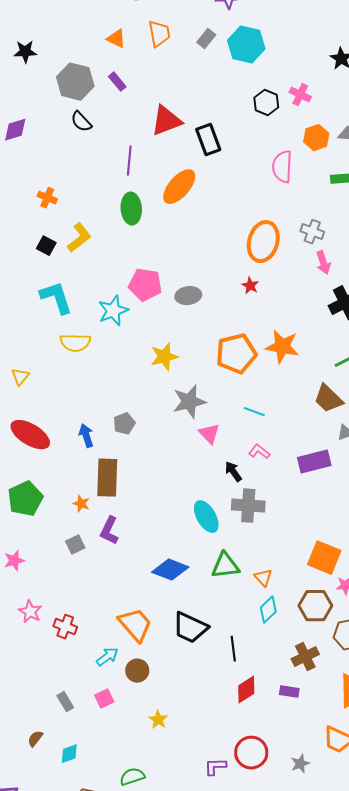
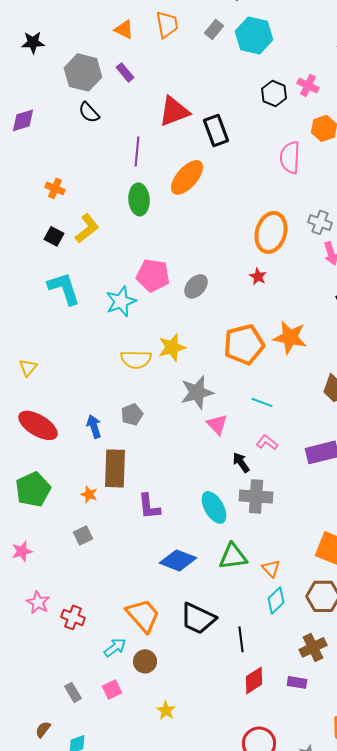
gray ellipse: (188, 296) -> (196, 286), turned -40
yellow semicircle: (75, 343) -> (136, 359), moved
purple L-shape: (109, 531) -> (149, 506), moved, turned -32

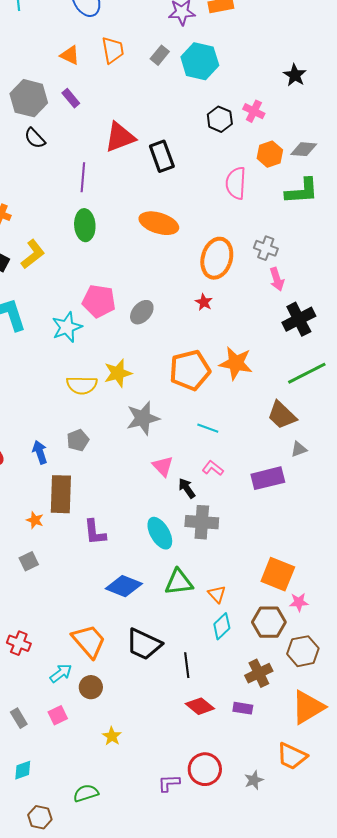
orange ellipse: (187, 177) -> (159, 223), moved, turned 66
pink triangle: (217, 424) -> (163, 466), moved
red diamond: (254, 680) -> (200, 706), turned 72

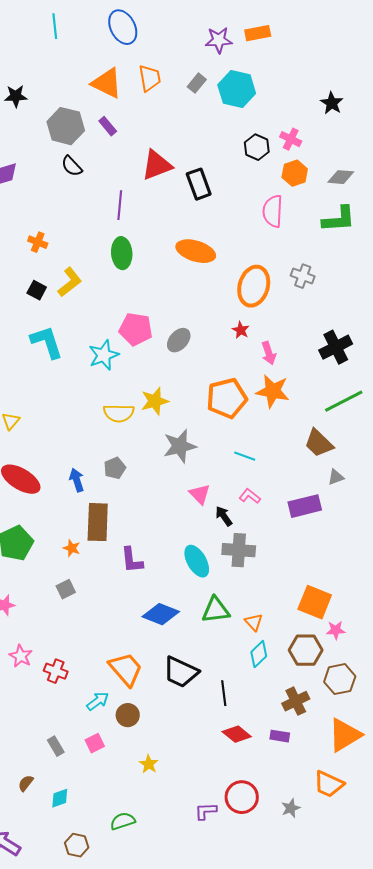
orange triangle: (70, 55) -> (107, 83), size x1.6
orange hexagon: (270, 154) -> (295, 173), moved
pink arrow: (277, 279) -> (269, 353), moved

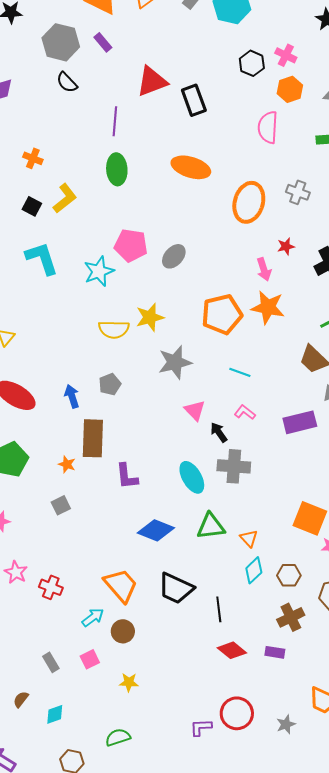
red star: (241, 330) -> (286, 246), moved, turned 30
brown hexagon: (306, 650) -> (289, 575), moved, size x0.7
yellow star: (149, 764) -> (129, 682), moved, turned -30

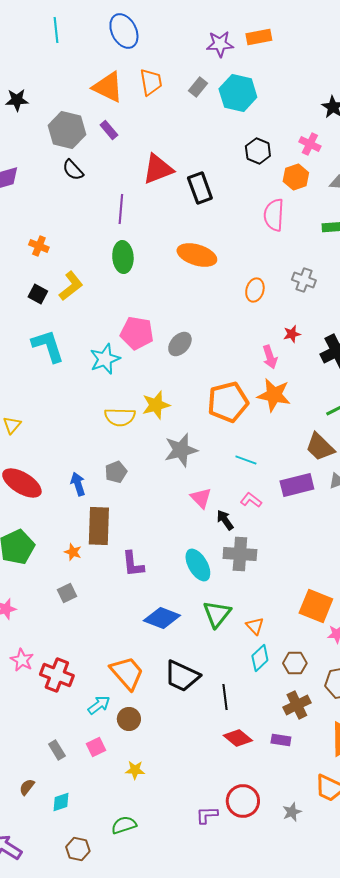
pink cross: (286, 55) -> (310, 144), moved
orange ellipse: (249, 202) -> (255, 290), size x0.6
purple rectangle: (300, 422) -> (297, 485), moved
green triangle: (211, 526) -> (217, 614), turned -44
red cross: (51, 587) -> (57, 675), size x1.4

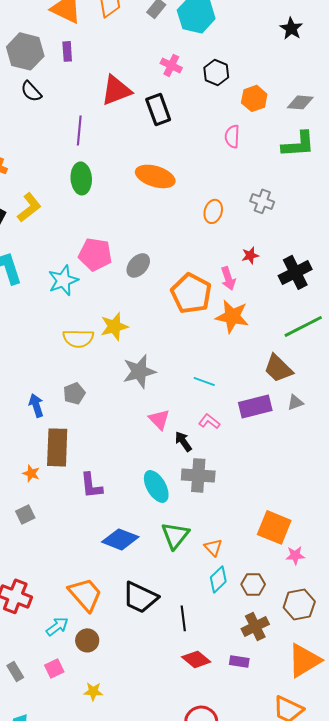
purple rectangle: (109, 130) -> (67, 51), turned 36
pink cross: (310, 144) -> (171, 65), moved
pink semicircle: (274, 215) -> (232, 136), size x0.7
orange pentagon: (228, 402) -> (191, 293), moved, turned -30

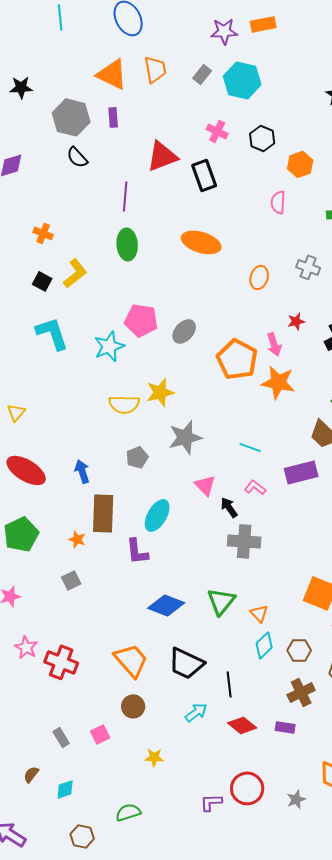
gray pentagon: (74, 393) -> (137, 457), moved
cyan ellipse: (156, 486) -> (157, 515), moved, turned 60
cyan arrow: (57, 626) -> (196, 712), moved
yellow star: (93, 691) -> (154, 757), moved

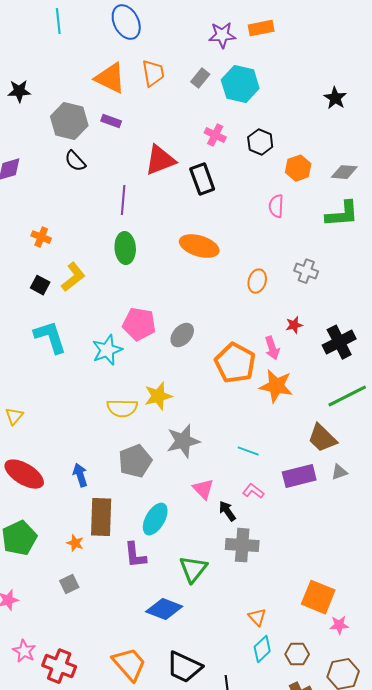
purple rectangle: (113, 117) -> (111, 121), turned -66
gray pentagon: (137, 457) -> (135, 461), size x1.5
green triangle: (221, 601) -> (193, 569), moved

